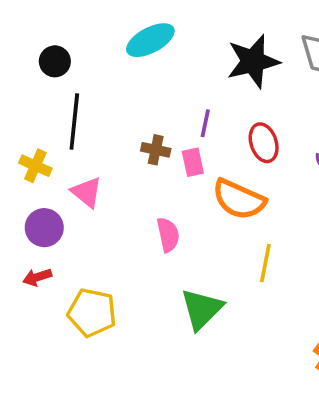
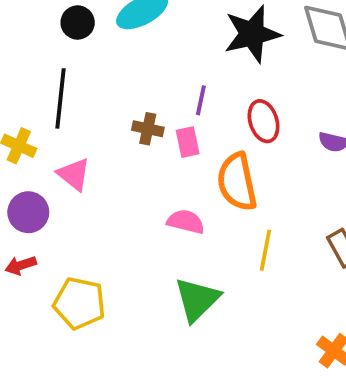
black circle: (55, 61) -> (78, 23), moved
orange semicircle: (239, 199) -> (237, 182), turned 54
pink semicircle: (168, 235) -> (186, 222), moved, turned -64

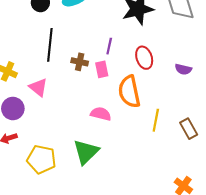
black line: (61, 98) -> (50, 45), moved
yellow line: (265, 250) -> (156, 120), moved
green triangle: (197, 299) -> (86, 152), moved

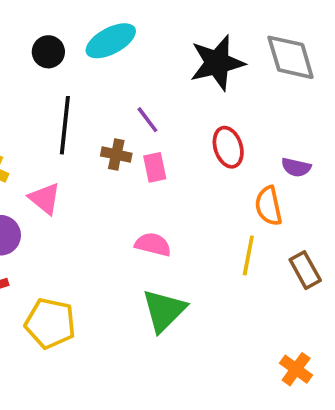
purple line: (109, 46) -> (147, 120), moved, turned -49
orange semicircle: (129, 92) -> (269, 206), moved, size x0.7
green triangle: (86, 152) -> (164, 310), moved

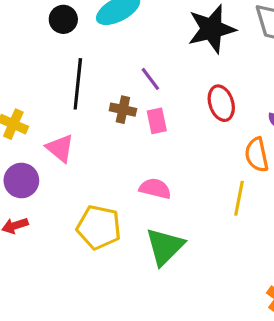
yellow pentagon: (50, 323) -> (99, 227), moved

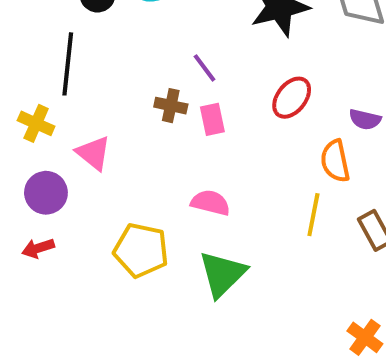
black line: (78, 84) -> (68, 64), moved
red ellipse: (221, 103) -> (292, 98), turned 56

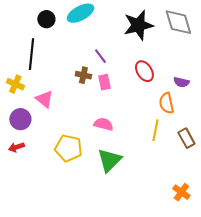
red ellipse: (292, 98) -> (144, 71), turned -70

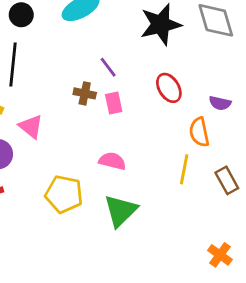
black circle: (46, 19) -> (21, 15), moved

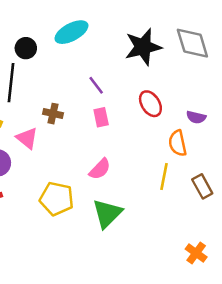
black circle: (21, 15) -> (26, 48), moved
brown cross: (85, 93) -> (53, 114), moved
pink semicircle: (112, 161) -> (100, 169), turned 120

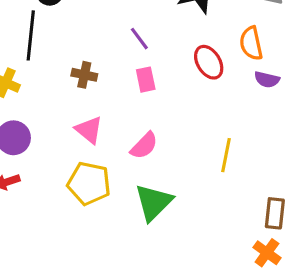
pink triangle: (27, 138) -> (89, 130), moved
orange semicircle: (178, 143) -> (251, 43), moved
brown rectangle: (202, 186) -> (275, 213), moved, turned 35

